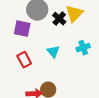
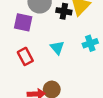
black cross: (59, 19) -> (64, 11), turned -32

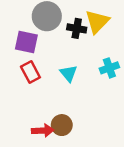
red rectangle: (25, 56) -> (30, 72), moved

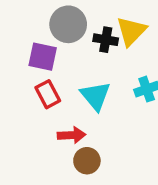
cyan triangle: (69, 73) -> (95, 96), size x1.4
red arrow: (43, 131) -> (72, 135), moved

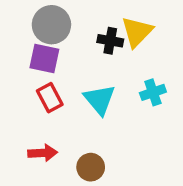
gray circle: (68, 24) -> (51, 25), moved
red arrow: (72, 135) -> (43, 153), moved

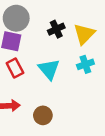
yellow triangle: (137, 32) -> (84, 34), moved
black cross: (110, 41) -> (56, 29), turned -35

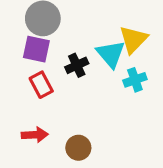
black cross: (56, 29) -> (77, 65), moved
cyan triangle: (49, 69) -> (111, 54), moved

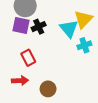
black cross: (77, 65) -> (39, 27), moved
red rectangle: (41, 85) -> (28, 58), moved

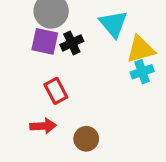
yellow triangle: (83, 19) -> (140, 49), moved, turned 30
cyan triangle: (69, 29) -> (113, 24), moved

